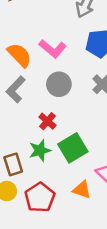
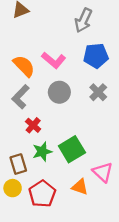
red cross: (47, 121) -> (33, 125), moved

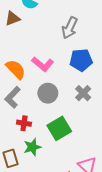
red cross: (33, 125) -> (24, 123), turned -32
green square: (72, 149) -> (59, 128), moved

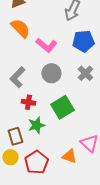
orange semicircle: (16, 69) -> (20, 28), moved

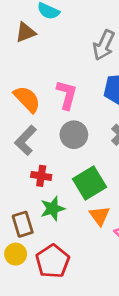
orange semicircle: (20, 28) -> (27, 99), moved
pink L-shape: (46, 45) -> (67, 95), turned -115
orange triangle: (69, 156) -> (99, 216), moved, turned 35

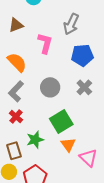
brown triangle: (26, 32) -> (16, 25), moved
pink L-shape: (67, 95) -> (45, 43), moved
red cross: (41, 176) -> (16, 117), moved, turned 32

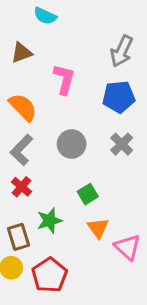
gray arrow: (71, 24) -> (122, 51), moved
green square: (61, 122) -> (88, 194), size x0.6

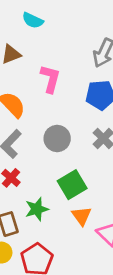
green square: (88, 194) -> (72, 185), size x1.5

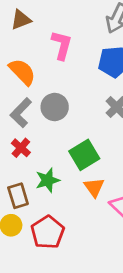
gray circle: (57, 138) -> (55, 107), moved

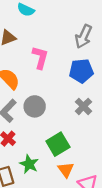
green star: (48, 180) -> (29, 164), turned -30

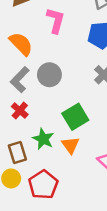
orange triangle: (66, 170) -> (70, 145), moved

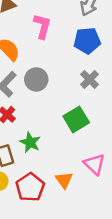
green square: (75, 117) -> (76, 119), moved
orange triangle: (70, 145) -> (64, 180), moved

